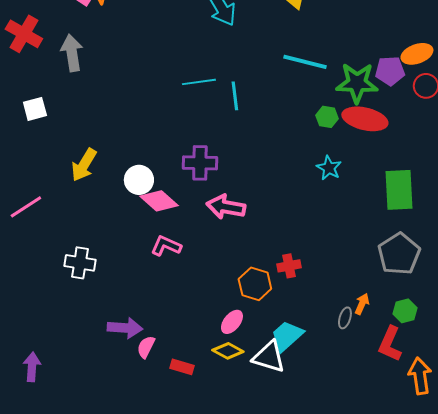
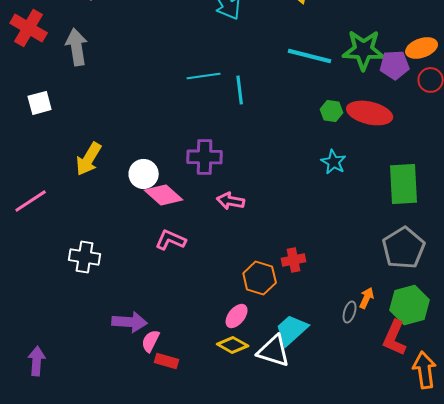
green star: (357, 83) -> (364, 50), moved
pink arrow: (226, 207) -> (231, 201), size x0.7
green hexagon: (405, 311) -> (410, 305), size x1.6
red rectangle: (182, 367) -> (167, 361), moved

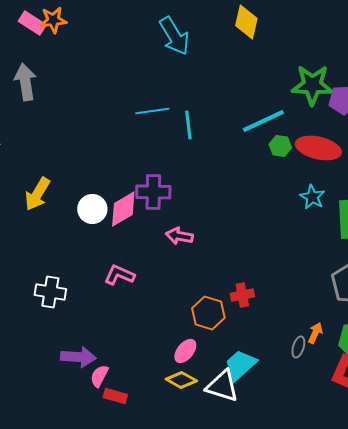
cyan line: (310, 56) -> (263, 121), moved, turned -39
cyan star: (334, 162) -> (312, 197), moved
pink diamond: (164, 195) -> (123, 209), moved, turned -72
white cross: (85, 257) -> (50, 292), moved

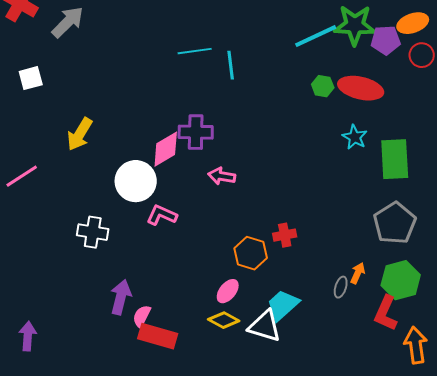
gray arrow: (25, 82) -> (68, 22), turned 54
cyan line: (263, 121) -> (316, 36), moved
white circle: (92, 209) -> (136, 181), moved, size x1.4
purple arrow: (78, 357) -> (121, 297), turned -80
red rectangle: (115, 396) -> (158, 336), size x1.6

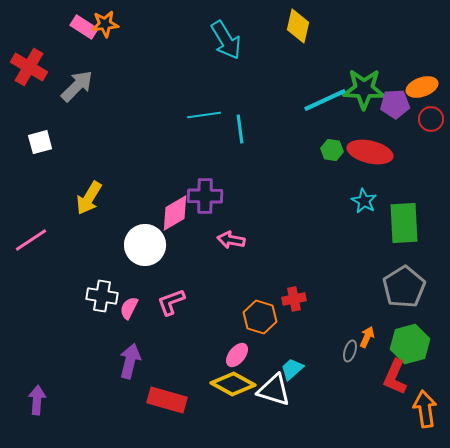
pink L-shape: (162, 215) -> (171, 302), moved, turned -44
cyan trapezoid: (283, 305) -> (292, 369), size x0.7
pink semicircle: (142, 316) -> (129, 308), moved
yellow diamond: (224, 320) -> (233, 384), size x1.4

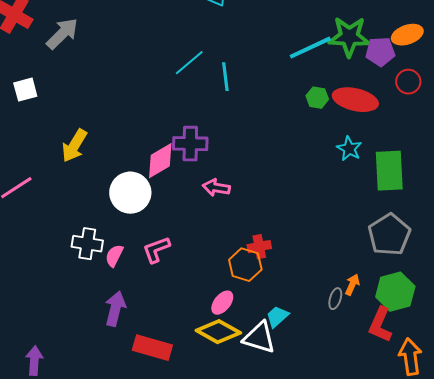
cyan line: (204, 115) -> (189, 63), turned -32
red circle: (431, 119) -> (408, 82), moved
red cross: (294, 299) -> (259, 247), moved
purple arrow: (37, 400) -> (34, 361), moved

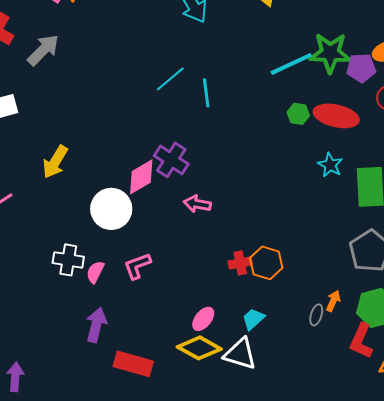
purple cross: (190, 144) -> (171, 160), turned 32
orange hexagon: (245, 265) -> (266, 263), moved
cyan trapezoid: (277, 317) -> (253, 319), moved

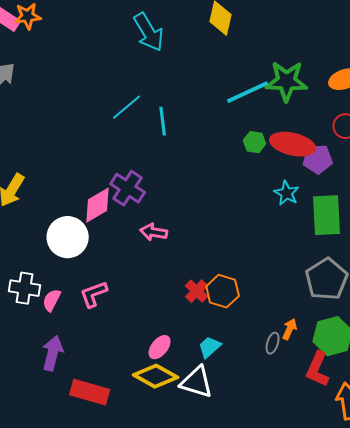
purple pentagon: (361, 68) -> (318, 159), moved
red cross: (240, 263) -> (197, 291), turned -35

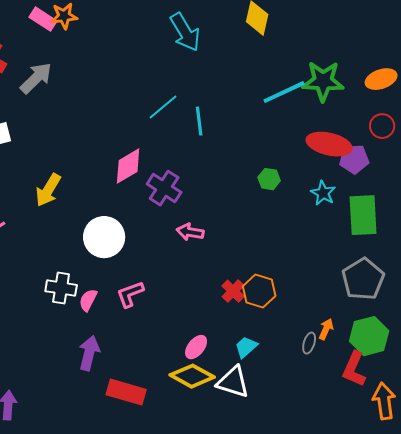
green hexagon: (255, 142) -> (269, 179), moved
pink diamond: (98, 205) -> (128, 166), moved

